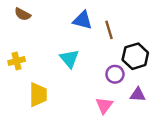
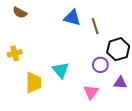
cyan triangle: (69, 59) -> (61, 70), moved

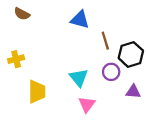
brown line: (95, 26) -> (105, 41), moved
cyan triangle: (61, 70) -> (79, 78), moved
pink triangle: (91, 92) -> (87, 104), moved

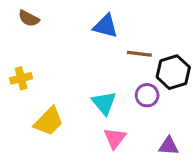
brown line: (105, 41) -> (139, 54), turned -66
yellow trapezoid: (37, 92) -> (49, 121), turned 45
purple triangle: (133, 92) -> (169, 146), moved

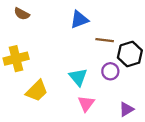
blue triangle: (106, 26) -> (79, 20), turned -36
yellow cross: (21, 78) -> (16, 59), size x1.5
purple triangle: (169, 146) -> (126, 109), turned -35

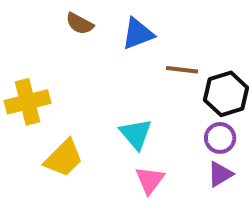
brown semicircle: (22, 14) -> (80, 24), moved
purple circle: (110, 71) -> (220, 138), moved
purple triangle: (126, 109) -> (220, 174), moved

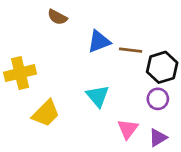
blue triangle: (138, 34) -> (99, 41), moved
purple triangle: (220, 174) -> (158, 138), moved
pink triangle: (150, 180) -> (128, 129), moved

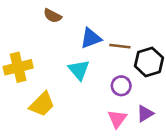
cyan triangle: (98, 96) -> (79, 70), moved
purple circle: (158, 99) -> (121, 86), moved
purple triangle: (158, 138) -> (145, 114), moved

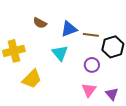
brown semicircle: (52, 16) -> (40, 23), moved
purple triangle: (145, 114) -> (112, 94), moved, turned -40

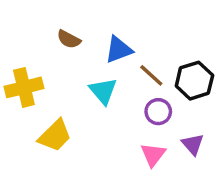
brown line: (91, 35) -> (151, 75), moved, turned 35
purple triangle: (112, 94) -> (193, 144), moved

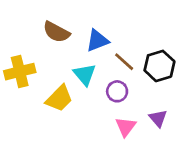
brown semicircle: (69, 39) -> (56, 32), size x1.4
purple circle: (158, 112) -> (117, 91), moved
yellow trapezoid: (55, 136) -> (59, 98), moved

